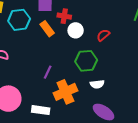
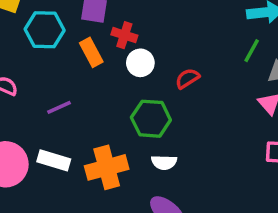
purple line: (48, 72) -> (59, 107), moved, turned 32
white rectangle: (41, 110) -> (54, 160), moved

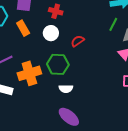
red cross: (124, 35) -> (56, 11), moved
orange cross: (107, 167) -> (29, 73), moved

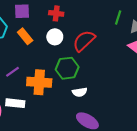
red semicircle: (78, 41) -> (84, 41), size x1.6
orange cross: (29, 73) -> (39, 82), turned 30

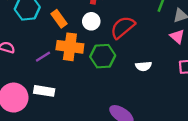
orange cross: (39, 82) -> (70, 47), moved
white semicircle: (80, 92) -> (144, 66), moved

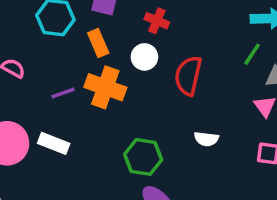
red semicircle: (123, 27) -> (188, 76), turned -50
green hexagon: (103, 56) -> (143, 157), moved

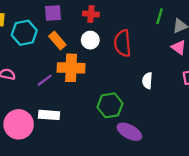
white semicircle: (206, 139) -> (147, 81), turned 105

